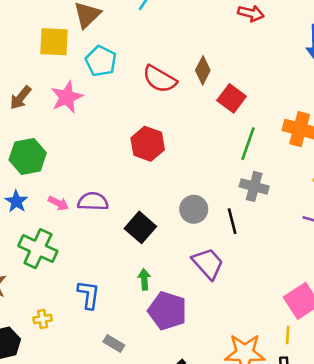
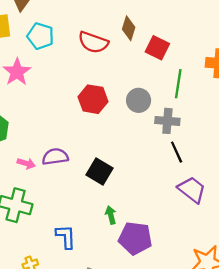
gray cross: (254, 186) -> (167, 121), moved
gray circle: (194, 209) -> (139, 100), moved
purple trapezoid: (208, 263) -> (192, 190), moved

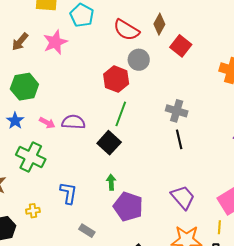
green line: (178, 84) -> (121, 114), moved
gray circle: (139, 100) -> (139, 60), moved
purple trapezoid: (192, 190) -> (183, 197), moved

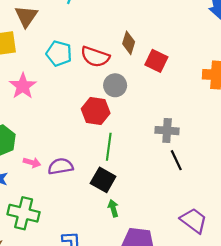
cyan pentagon: (82, 15) -> (59, 53), moved
pink arrow: (47, 123) -> (32, 162), moved
green arrow: (111, 182) -> (113, 208), moved

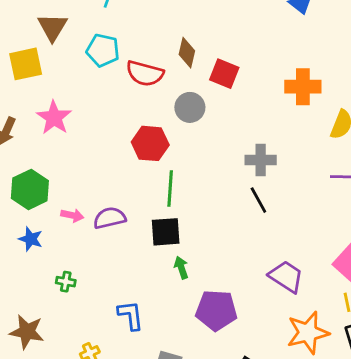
cyan pentagon: (59, 53) -> (103, 50), moved
gray circle: (115, 85) -> (190, 107), moved
gray cross: (167, 131) -> (261, 160), moved
black square: (103, 180) -> (166, 232), turned -30
green cross: (24, 213) -> (66, 282), size x0.5

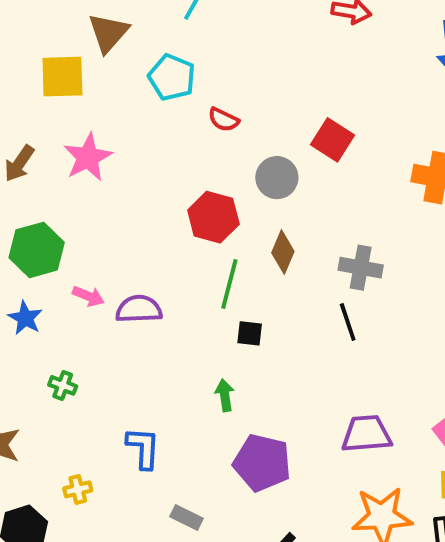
brown diamond: (187, 53) -> (283, 252), moved
red semicircle: (145, 73) -> (224, 120), size x0.6
black square: (166, 232) -> (250, 333), moved, size x0.6
purple trapezoid: (286, 277) -> (366, 434), turned -48

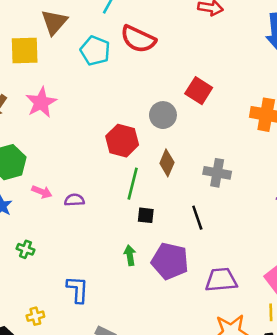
red semicircle: (224, 120) -> (138, 39), moved, size x1.8
purple semicircle: (139, 309) -> (74, 200), size x0.7
black line: (348, 322) -> (197, 218), moved
purple pentagon: (262, 463) -> (170, 261), moved

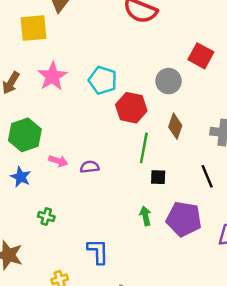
cyan pentagon: (95, 51) -> (103, 80), moved

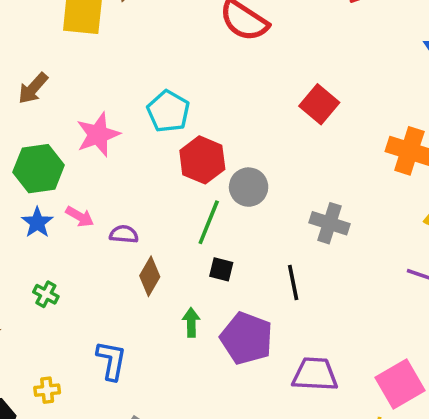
pink star: (52, 76) -> (98, 135), moved
gray circle: (168, 81) -> (249, 187), moved
brown diamond: (175, 126) -> (150, 276), moved
blue star: (21, 177) -> (37, 223), moved

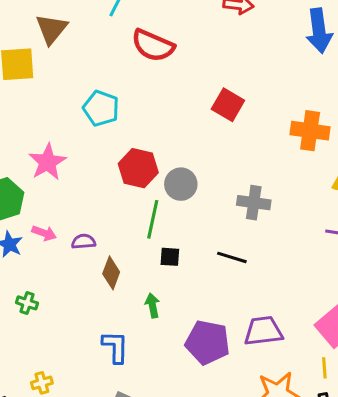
cyan pentagon: (168, 111) -> (101, 108), moved
black line: (293, 282) -> (232, 257), turned -52
purple pentagon: (247, 338) -> (208, 342), moved
blue L-shape: (111, 360) -> (115, 347), moved

